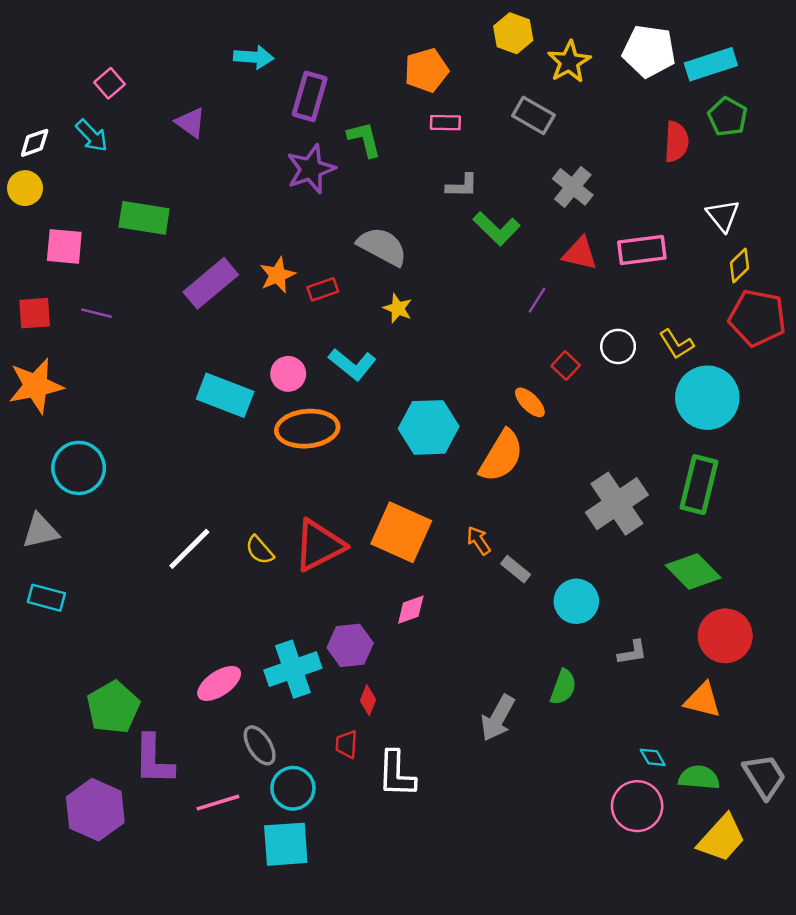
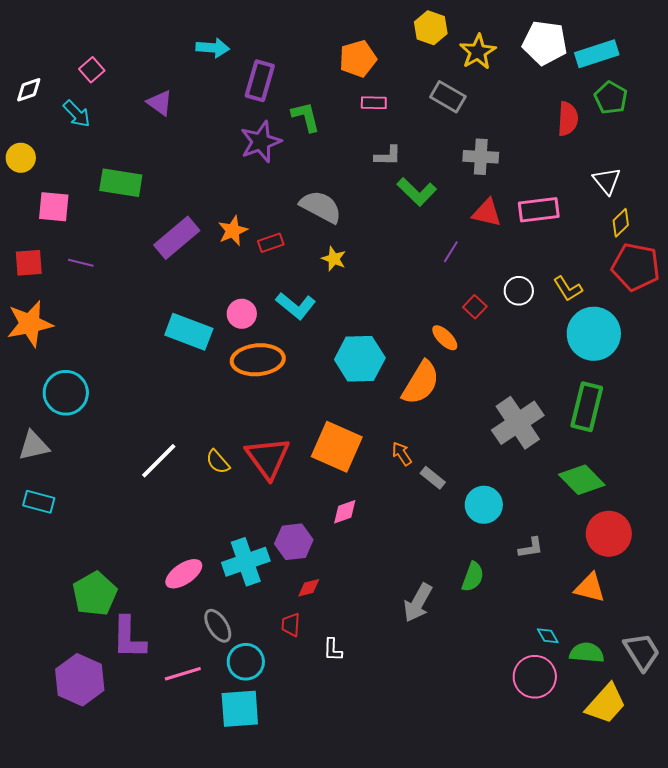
white diamond: (35, 143) -> (29, 90), moved
gray cross: (573, 187) -> (481, 157), turned -36
red triangle: (319, 545) -> (268, 458), turned -39
red diamond: (368, 700) -> (309, 588), turned 55
white L-shape: (397, 774) -> (333, 650), size x0.6

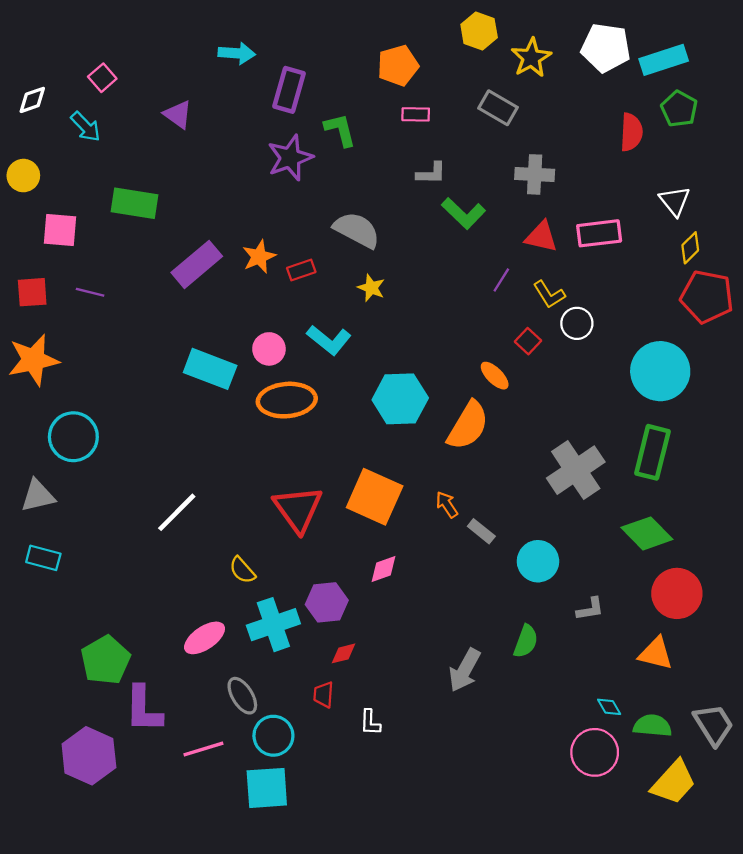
yellow L-shape: (568, 289) -> (549, 294), moved
yellow semicircle: (218, 462) -> (242, 570), moved

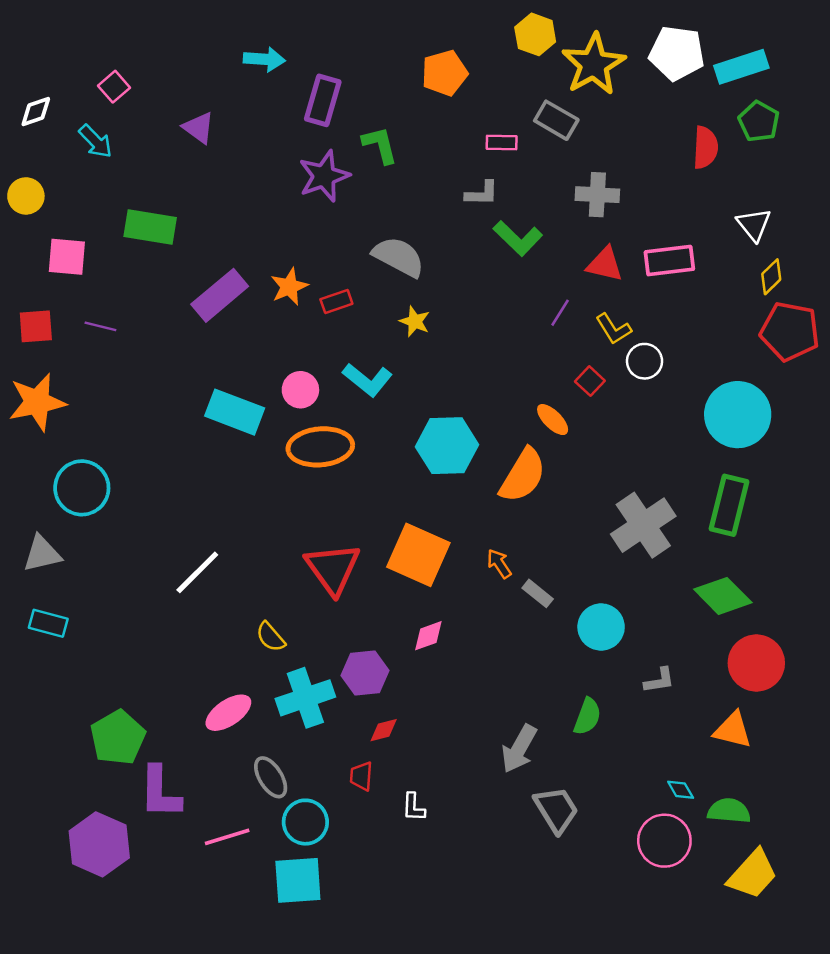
yellow star: (531, 58) -> (594, 64), size x1.4
pink rectangle: (416, 114) -> (502, 143), moved
gray trapezoid: (714, 725) -> (556, 810), moved

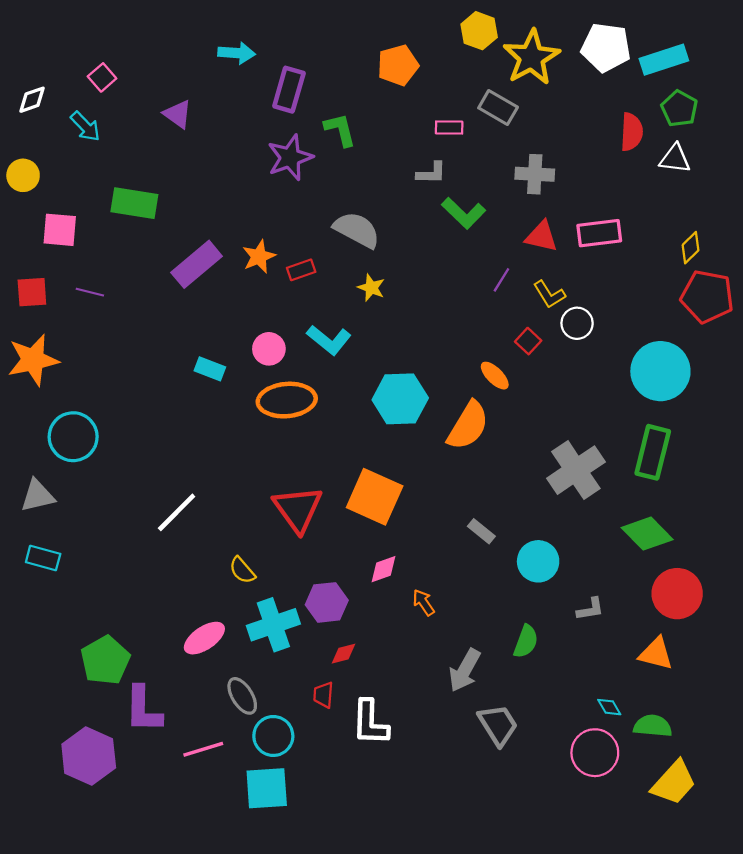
white triangle: (754, 225) -> (675, 159), moved, turned -44
cyan rectangle: (235, 412) -> (210, 369), size x0.6
orange arrow: (499, 564) -> (424, 602), moved
white L-shape: (413, 807) -> (370, 723), size x1.8

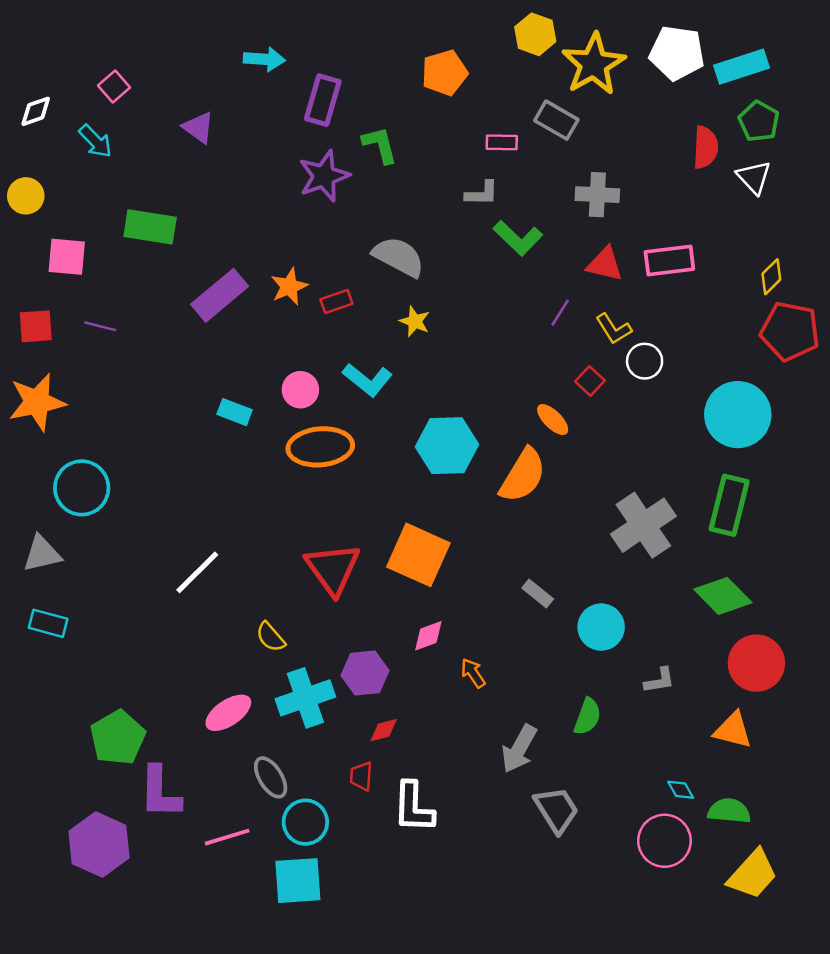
white triangle: (675, 159) -> (754, 177), turned 40

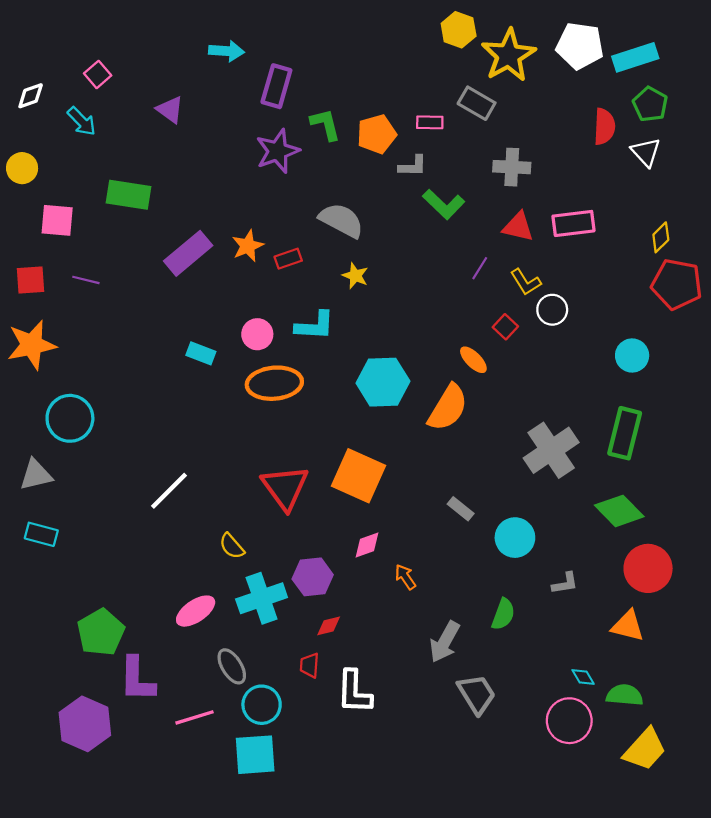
orange pentagon: (445, 73) -> (377, 134), moved
cyan L-shape: (367, 380) -> (315, 326), turned -36
cyan circle: (738, 415) -> (632, 356), size x0.6

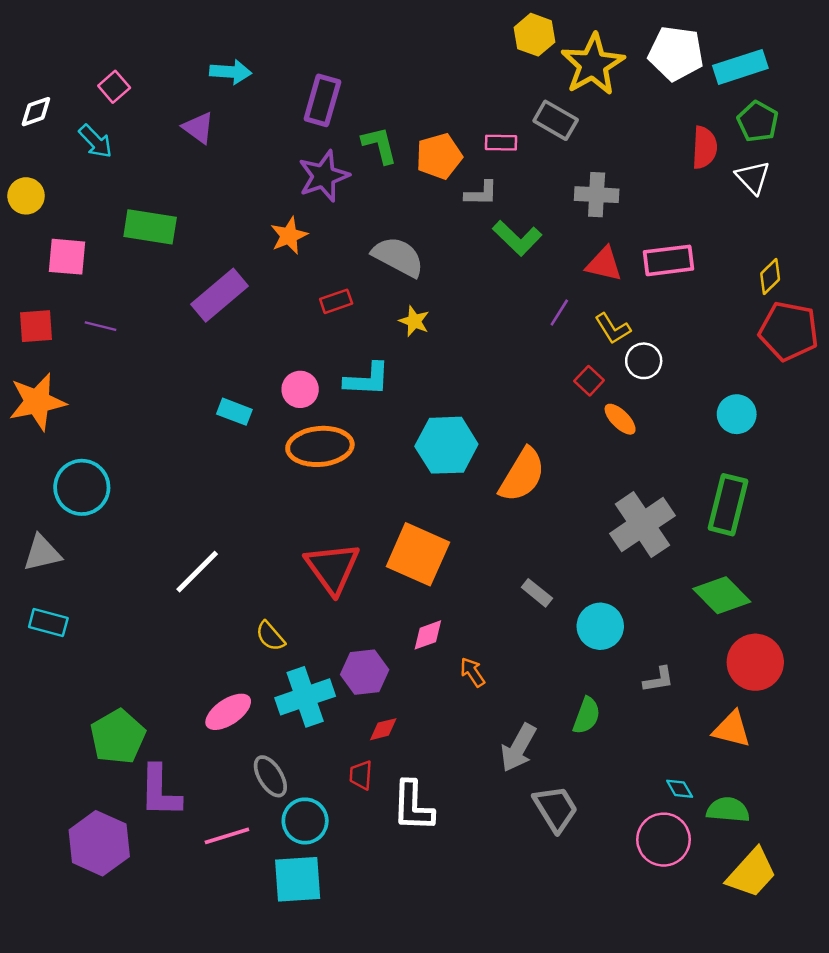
cyan arrow: (226, 51) -> (231, 72), moved
orange star: (248, 246) -> (289, 236), moved
orange ellipse: (473, 360) -> (620, 419), moved

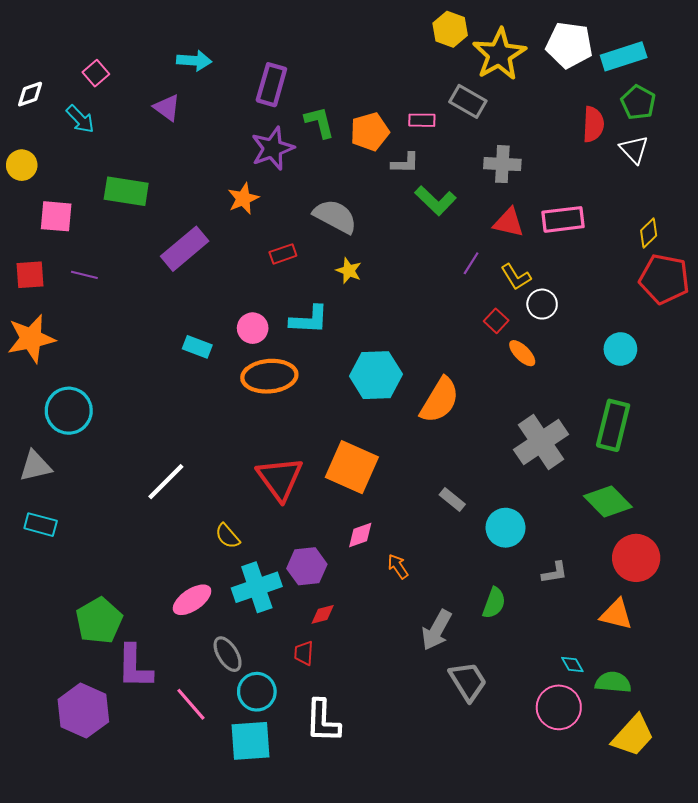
white L-shape: (413, 806) -> (323, 721), moved
pink line: (227, 836) -> (191, 704), turned 66

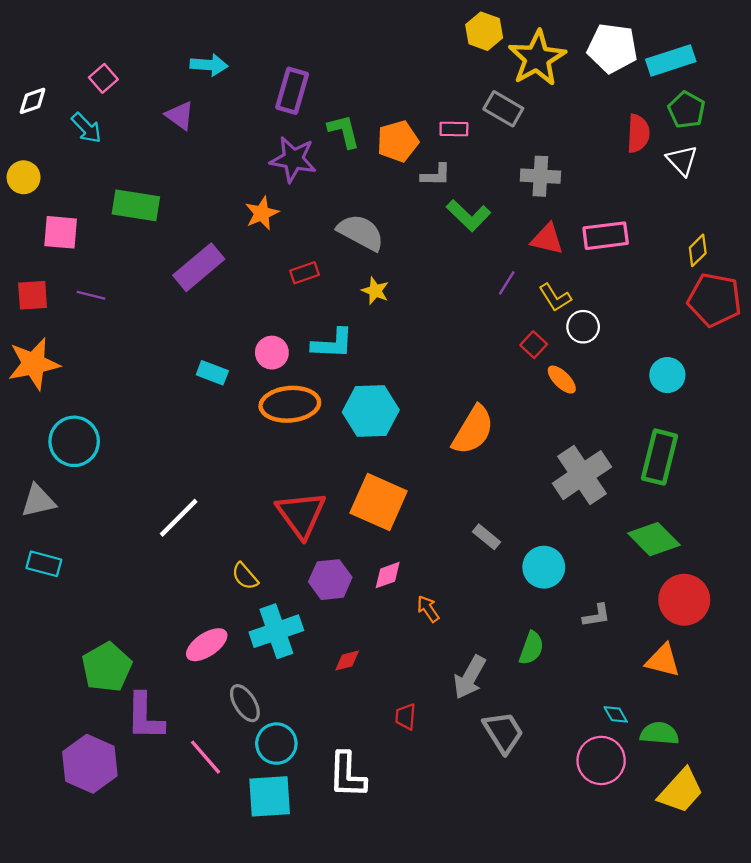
purple star: (272, 148) -> (293, 159), turned 30
cyan hexagon: (376, 375) -> (371, 411), moved
purple hexagon: (307, 566) -> (330, 580), moved
red trapezoid: (304, 653) -> (406, 717), moved

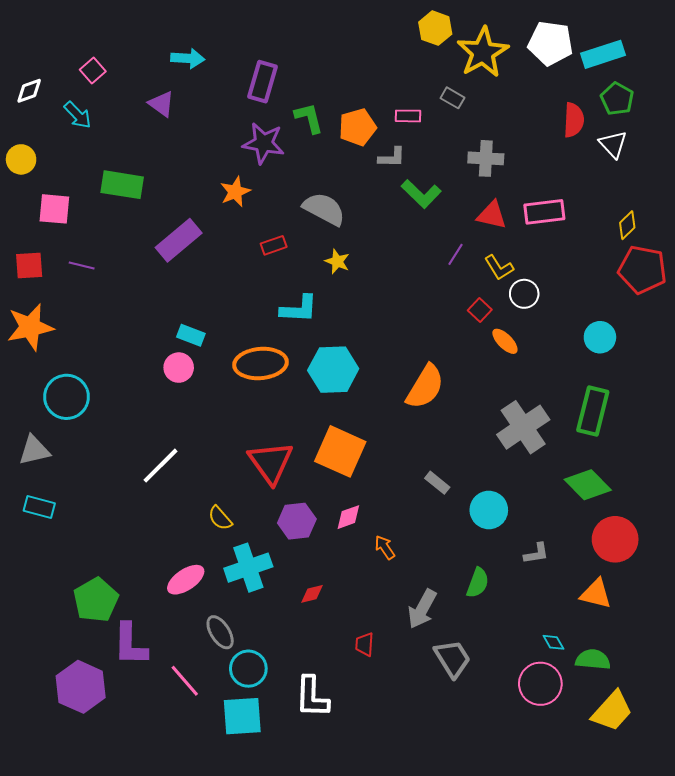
gray rectangle: (503, 109) -> (452, 98), size x0.7
pink circle: (272, 353) -> (179, 368), moved

